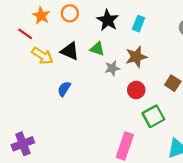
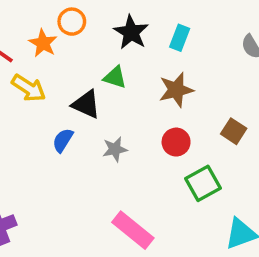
orange star: (41, 16) -> (43, 43), moved
black triangle: (70, 51) -> (86, 104), moved
gray star: (112, 68) -> (115, 149), moved
pink rectangle: (125, 146) -> (133, 230), moved, turned -70

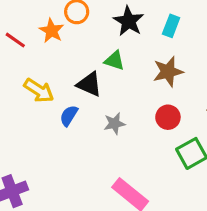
yellow arrow: (29, 88) -> (39, 90), moved

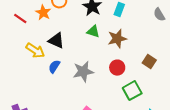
green triangle: (114, 61) -> (93, 32), moved
black triangle: (89, 84) -> (56, 41), moved
gray star: (114, 123) -> (83, 72), size x1.5

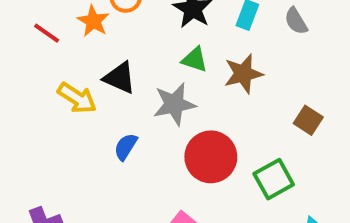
gray semicircle: (159, 15) -> (296, 21), moved
blue semicircle: (54, 67) -> (126, 147), moved
red circle: (117, 68) -> (211, 157), moved, size x1.6
gray star: (83, 72) -> (174, 104), moved

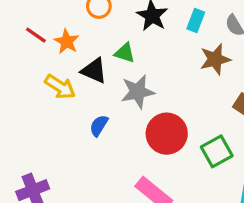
orange star: (93, 21) -> (67, 42), moved
green triangle: (195, 60) -> (125, 53), moved
brown star: (243, 74) -> (215, 59), moved

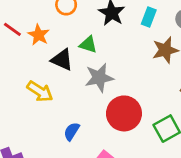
yellow arrow: (60, 87) -> (40, 91), moved
blue semicircle: (99, 126) -> (72, 131), moved

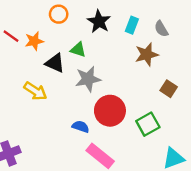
orange star: (39, 35) -> (34, 41), turned 30
blue semicircle: (72, 131) -> (81, 127), moved, turned 77

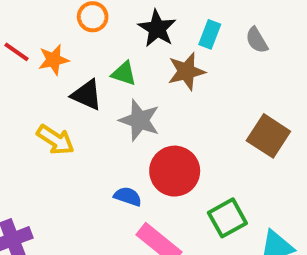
brown star: (147, 54) -> (186, 71), moved
gray star: (88, 79) -> (139, 120), turned 30
brown square: (169, 89) -> (268, 136), size x1.5
green square: (148, 124) -> (227, 218), moved

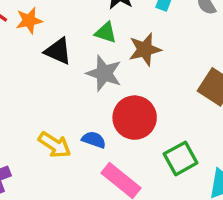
brown star: (186, 71) -> (145, 49), moved
green triangle: (124, 73) -> (106, 32), moved
yellow arrow: (55, 140) -> (55, 145), moved

